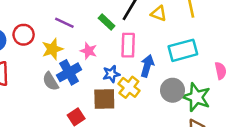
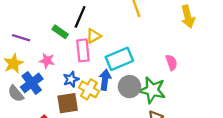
yellow triangle: (159, 13) -> (94, 36), moved, turned -42
cyan rectangle: (183, 50) -> (119, 59), moved
blue arrow: (147, 66) -> (105, 80), moved

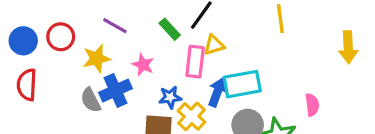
blue arrow: (105, 80) -> (217, 92), moved

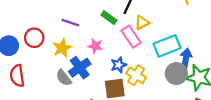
pink rectangle: (195, 62) -> (131, 37), turned -30
blue arrow: (217, 92) -> (186, 58), moved

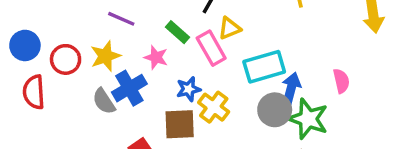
green rectangle: (109, 18) -> (177, 32), moved
red circle: (34, 38) -> (66, 59), moved

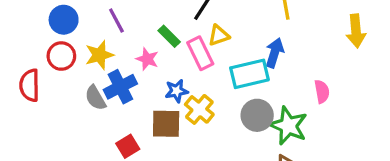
purple line: (121, 19) -> (116, 21), turned 35
blue circle: (25, 45) -> (64, 20), moved
blue arrow: (291, 88) -> (275, 53), moved

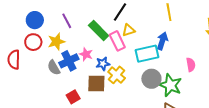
green rectangle: (169, 36) -> (99, 31), size x1.5
pink star: (147, 59) -> (86, 54), moved

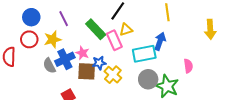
brown square: (96, 83) -> (87, 71), moved

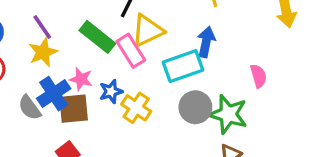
yellow triangle: (126, 30) -> (148, 31), size x1.5
yellow star: (53, 39) -> (43, 52), moved
brown square: (87, 71) -> (74, 109), moved

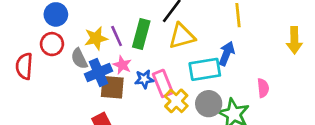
purple line: (42, 27) -> (117, 36), moved
green rectangle: (97, 37) -> (141, 34), turned 56
pink rectangle: (131, 51) -> (163, 83), moved
gray semicircle: (30, 108) -> (79, 59), moved
yellow cross: (136, 108) -> (176, 101), moved

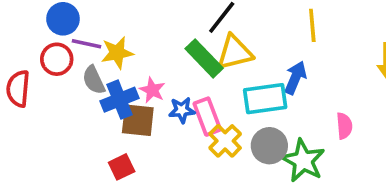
green rectangle: (141, 34) -> (204, 58), moved, turned -60
purple line: (117, 36) -> (86, 44), moved, turned -55

